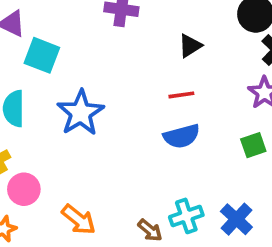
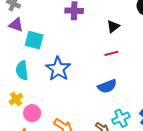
blue semicircle: (182, 136) -> (107, 86), moved

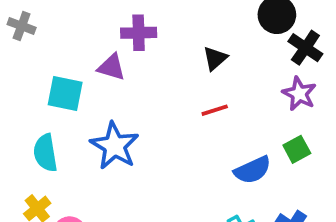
purple triangle: (16, 25) -> (111, 67), moved
blue semicircle: (107, 86) -> (253, 170), moved

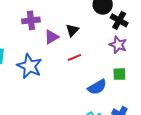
purple triangle: (111, 67) -> (52, 37), moved, turned -42
blue star: (115, 146) -> (30, 66), moved
green square: (297, 149) -> (119, 74), turned 32

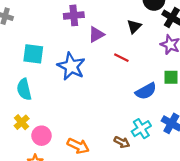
black triangle: (72, 30) -> (134, 27), moved
red line: (74, 57) -> (121, 58), turned 48

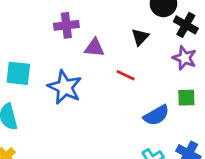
purple triangle: (96, 34) -> (94, 48), turned 36

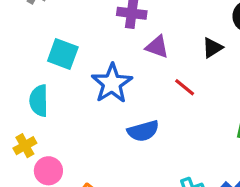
blue semicircle: (156, 115) -> (143, 131), moved

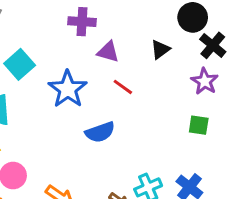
cyan square: (63, 54) -> (20, 64), turned 32
red line: (185, 87) -> (123, 87), moved

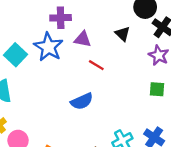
black triangle: (160, 49) -> (123, 34), turned -35
blue star: (68, 89) -> (48, 47), moved

